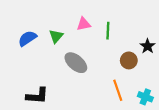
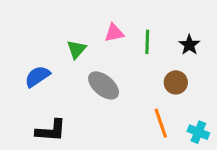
blue semicircle: (27, 38) -> (37, 76), moved
black star: (148, 46) -> (189, 45), moved

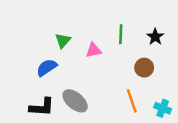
pink triangle: (114, 33) -> (94, 50), moved
blue semicircle: (37, 76) -> (47, 68), moved
gray ellipse: (104, 85) -> (75, 101), moved

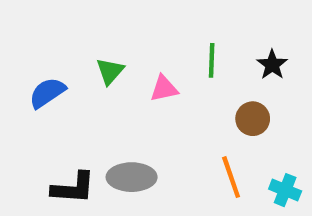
blue semicircle: (47, 68) -> (47, 93), moved
gray ellipse: (75, 101) -> (132, 177), turned -40

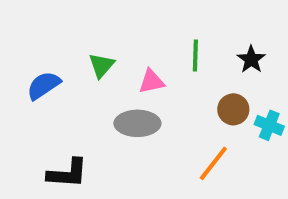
gray ellipse: (132, 177) -> (137, 123), moved
orange line: (231, 177) -> (213, 163), turned 57
cyan cross: (285, 190) -> (269, 125), moved

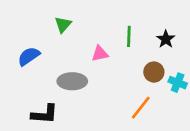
green triangle: (101, 65) -> (63, 25), moved
gray ellipse: (137, 123) -> (72, 81), moved

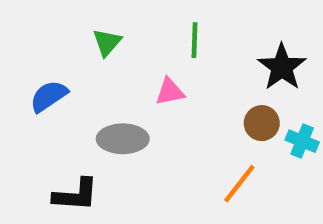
green line: (129, 36) -> (194, 40), moved
black star: (166, 39) -> (282, 67), size x1.5

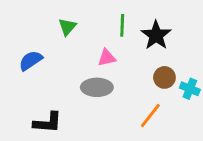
black star: (282, 67) -> (156, 35), moved
gray ellipse: (123, 139) -> (97, 87), moved

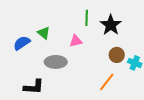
green triangle: (67, 27) -> (44, 33), moved, turned -32
gray ellipse: (97, 87) -> (56, 62), moved

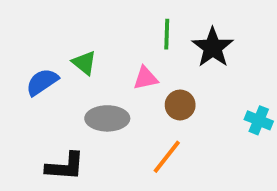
brown circle: (117, 55) -> (180, 105), moved
orange line: (107, 82) -> (167, 157), moved

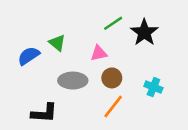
green line: (167, 34) -> (113, 23), turned 54
brown circle: (180, 105) -> (112, 78), moved
cyan cross: (259, 120) -> (153, 87), moved

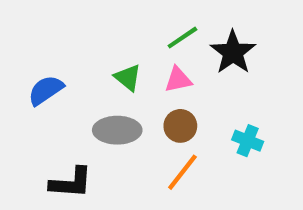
green triangle: (57, 43) -> (128, 78), moved
pink triangle: (99, 53) -> (178, 80), moved

